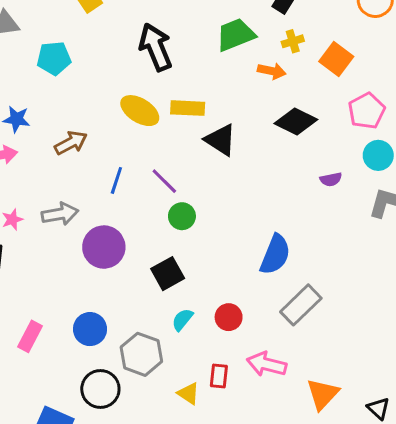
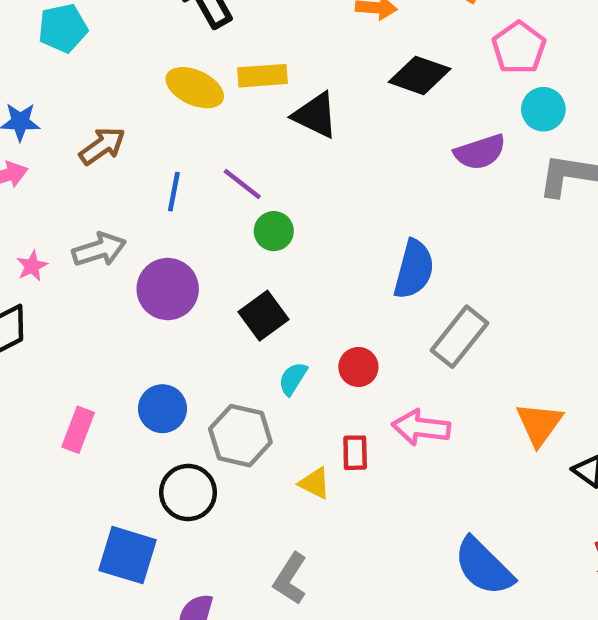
purple semicircle: (331, 179) -> (480, 152), size x1.6
orange triangle: (323, 394) -> (539, 424), moved

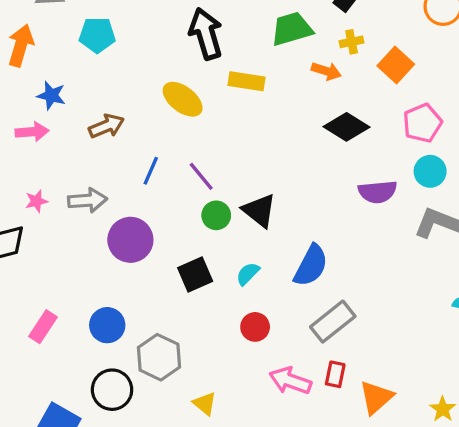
yellow rectangle: (263, 76) -> (246, 81), moved
black triangle: (315, 115) -> (259, 211), moved
cyan semicircle: (293, 379) -> (248, 274), moved
red rectangle: (355, 453) -> (335, 374), moved

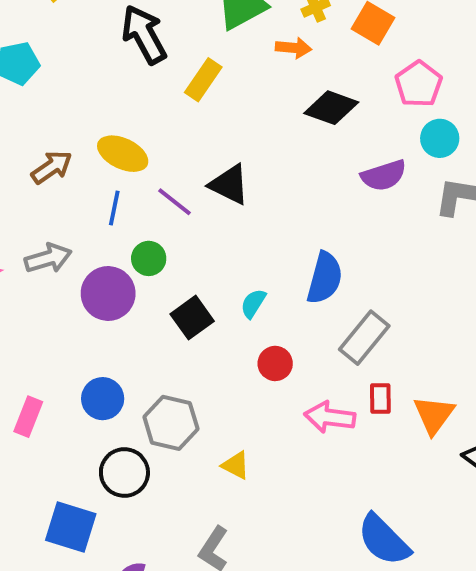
yellow rectangle: (246, 81) -> (203, 80), turned -52
yellow ellipse: (183, 99) -> (123, 154), moved
black triangle: (259, 211) -> (229, 185), moved
green circle: (216, 215) -> (149, 258), moved

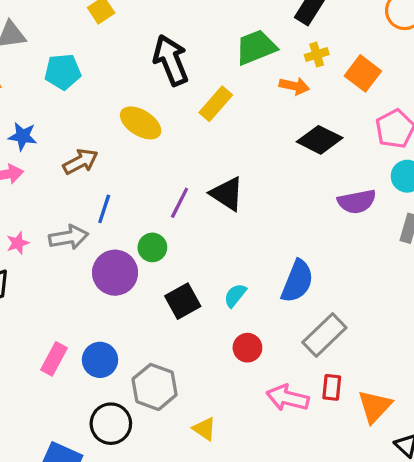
yellow ellipse: (123, 154) -> (141, 123), moved
purple line: (174, 202) -> (180, 203), turned 72
blue line: (114, 208) -> (104, 209), moved
pink rectangle: (28, 417) -> (54, 359), moved

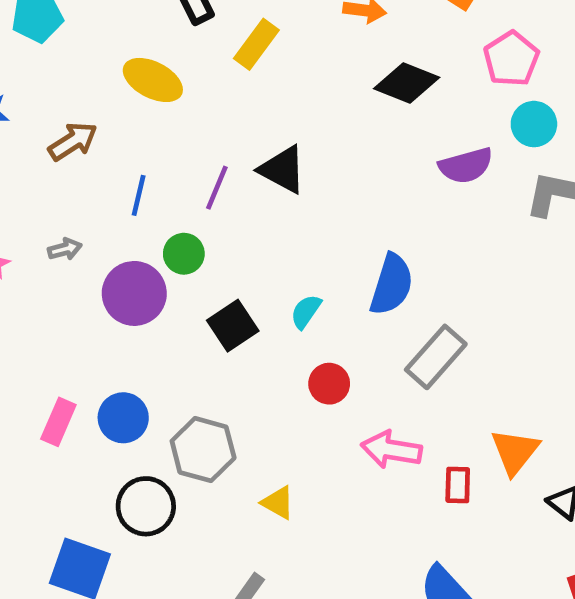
blue line: (104, 209) -> (139, 195), moved
gray arrow: (69, 237) -> (65, 249), size x0.6
red rectangle: (332, 387) -> (458, 485), moved

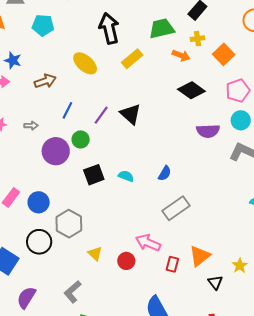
blue semicircle: (392, 285) -> (165, 173), size x0.6
cyan semicircle: (306, 312) -> (126, 176), turned 63
red circle: (329, 384) -> (126, 261), moved

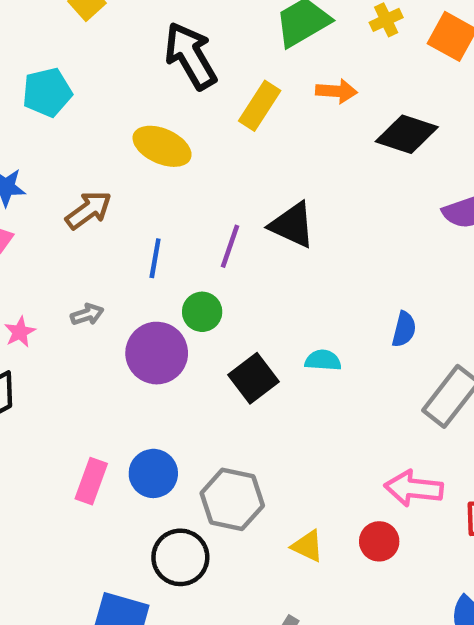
orange arrow: (181, 55) -> (336, 91), moved

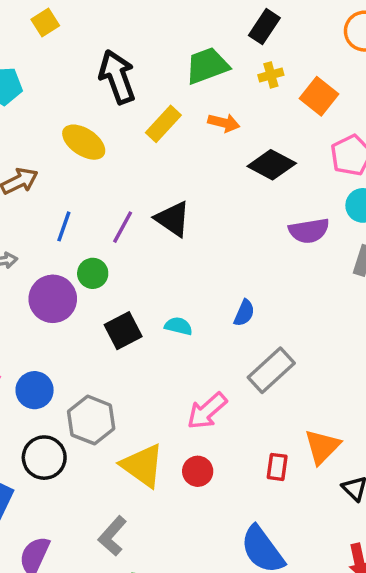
pink arrow: (414, 488) -> (207, 411), moved, turned -57
yellow triangle: (308, 546) -> (142, 466), size x1.8

